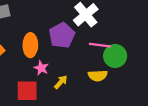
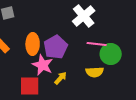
purple pentagon: (62, 35) -> (56, 47), moved
pink star: (41, 68) -> (43, 65), size x1.5

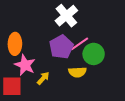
pink line: (97, 44) -> (79, 44), turned -42
purple pentagon: (56, 47) -> (61, 47), moved

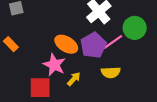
orange ellipse: (15, 44) -> (66, 44), moved, turned -60
green circle: (94, 54) -> (135, 28), moved

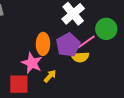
orange ellipse: (66, 44) -> (43, 44), turned 60
yellow semicircle: (111, 72) -> (80, 57), moved

